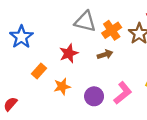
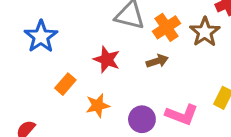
red star: (69, 53) -> (107, 60), turned -30
pink L-shape: (123, 93) -> (182, 115), turned 60

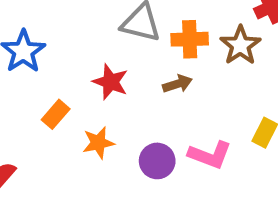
orange cross: (166, 27) -> (190, 39), turned 32

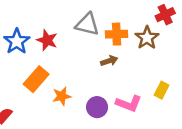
red star: (110, 82) -> (47, 40), moved
orange rectangle: (56, 114) -> (36, 79), size x1.5

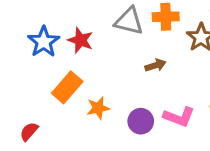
orange cross: (117, 34) -> (166, 17), moved

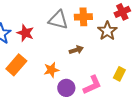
orange star: (98, 108) -> (51, 70), moved
pink L-shape: (179, 117) -> (92, 85), turned -45

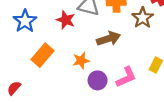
red star: (25, 33) -> (66, 20), moved
brown arrow: (76, 50) -> (109, 39), size x1.5

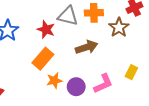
orange rectangle: (43, 55) -> (43, 59), moved
orange star: (81, 61) -> (54, 80), moved

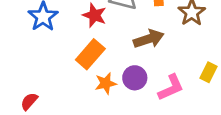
purple circle: (76, 87) -> (135, 78), moved

